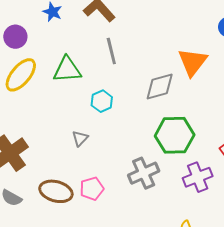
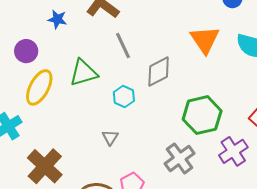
gray diamond: (160, 87) -> (159, 72), moved

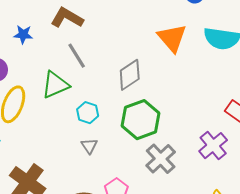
gray line: (123, 46) -> (77, 56), moved
cyan hexagon: (124, 97) -> (88, 113), moved
green hexagon: (202, 115) -> (141, 120), moved

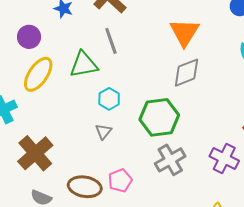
orange triangle: (172, 38) -> (184, 32), moved
gray diamond: (130, 75) -> (186, 73), moved
purple cross: (213, 146) -> (224, 159), turned -36

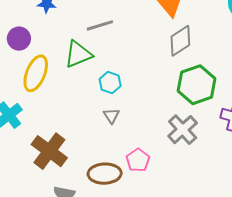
gray line: (111, 41) -> (100, 25), turned -76
green hexagon: (159, 117) -> (197, 85), moved

